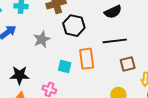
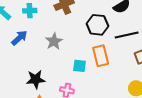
black hexagon: (74, 26) -> (97, 25), moved

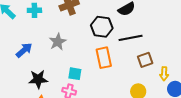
blue arrow: (19, 38) -> (24, 50), moved
cyan square: (80, 66) -> (75, 74), moved

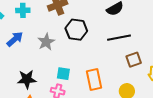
black hexagon: (102, 27) -> (76, 30), moved
blue arrow: (24, 50) -> (15, 39), moved
orange rectangle: (104, 58) -> (94, 80), moved

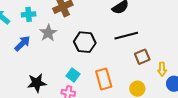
black hexagon: (76, 30) -> (85, 42), moved
gray star: (46, 42) -> (48, 33), moved
cyan square: (63, 74) -> (73, 75), turned 32

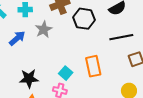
black hexagon: (85, 42) -> (84, 19), moved
orange rectangle: (104, 79) -> (93, 66), moved

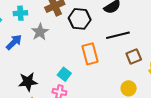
orange rectangle: (93, 66) -> (90, 54), moved

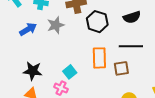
brown square: (134, 57) -> (121, 68), moved

